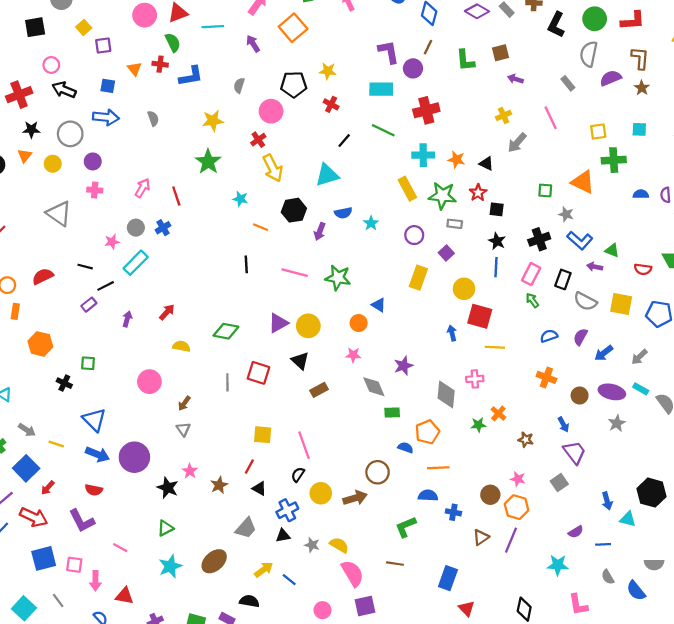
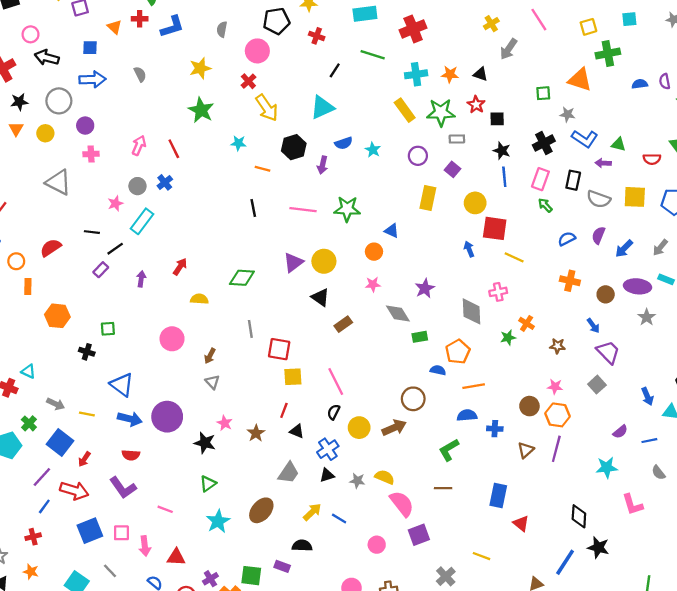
yellow line: (495, 347) -> (514, 257), turned 30
red square: (258, 373) -> (279, 349), moved

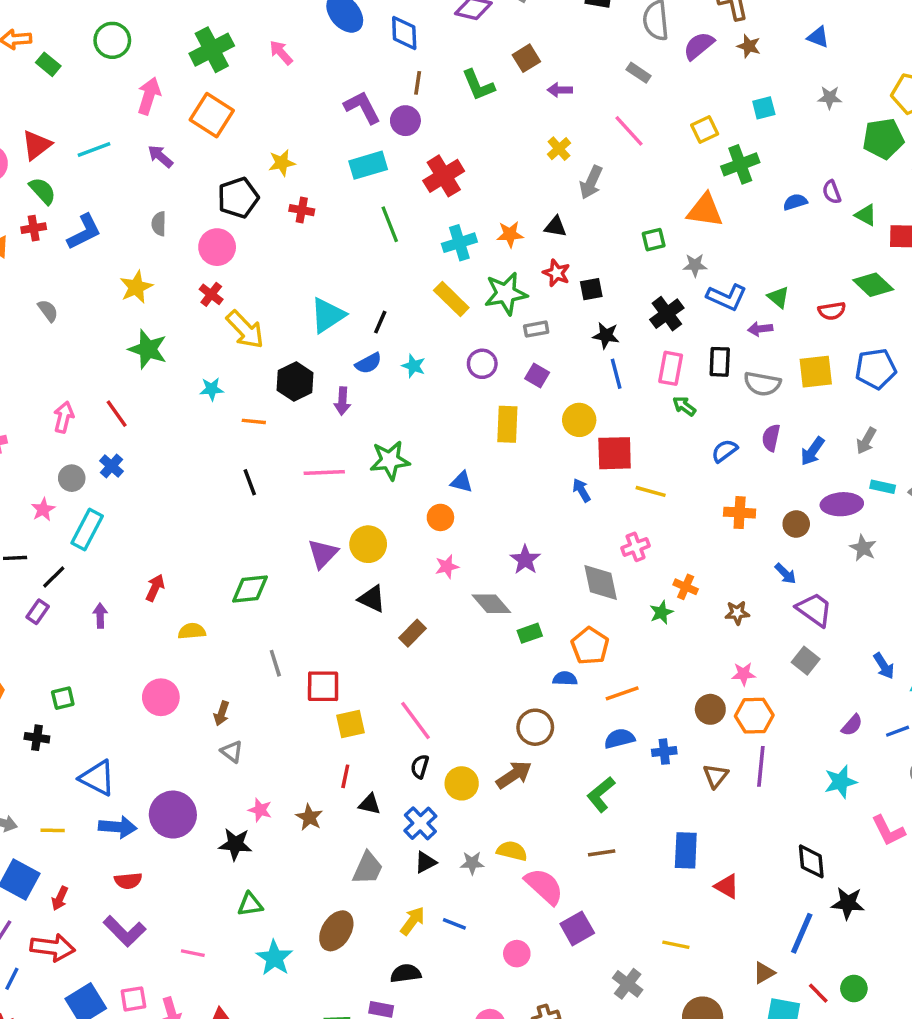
green line: (373, 55) -> (390, 224), turned 60
black line: (335, 70) -> (380, 322), moved
green triangle: (618, 144) -> (778, 297), turned 35
green triangle: (208, 484) -> (250, 904), turned 36

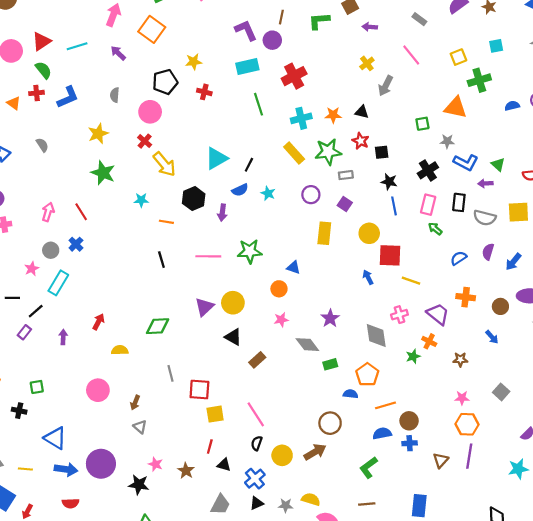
green L-shape: (478, 85) -> (319, 21), turned 105
purple trapezoid: (814, 609) -> (438, 314), moved
brown circle: (710, 709) -> (409, 421), moved

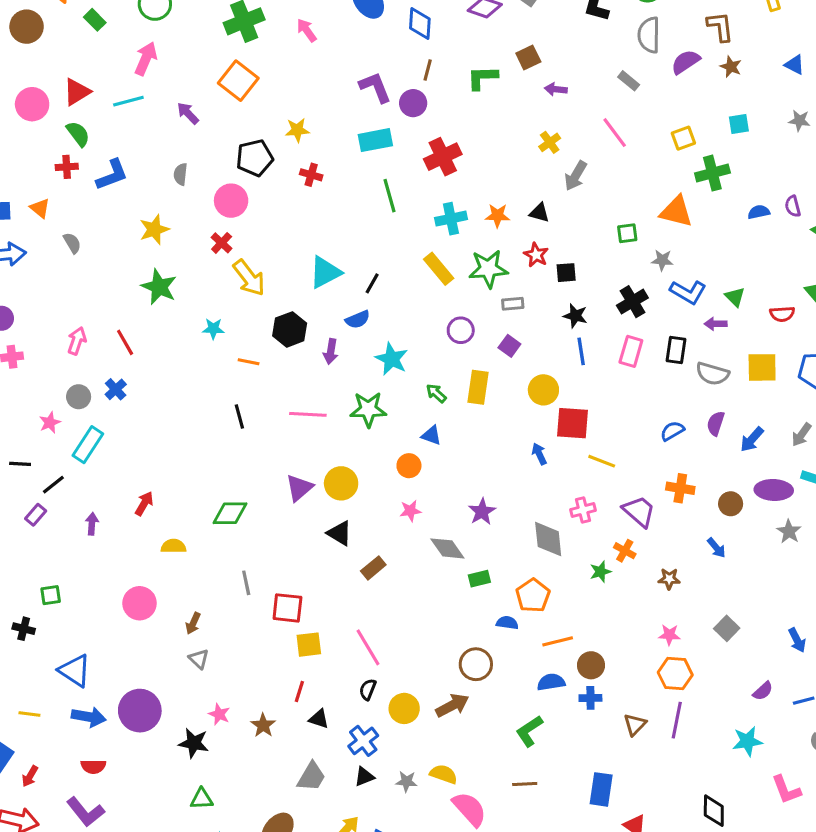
pink arrow: (113, 15) -> (146, 59), moved
orange triangle: (14, 103) -> (40, 208), moved
cyan star: (268, 193) -> (392, 359), moved, size x1.5
green arrow: (435, 229) -> (436, 393), moved

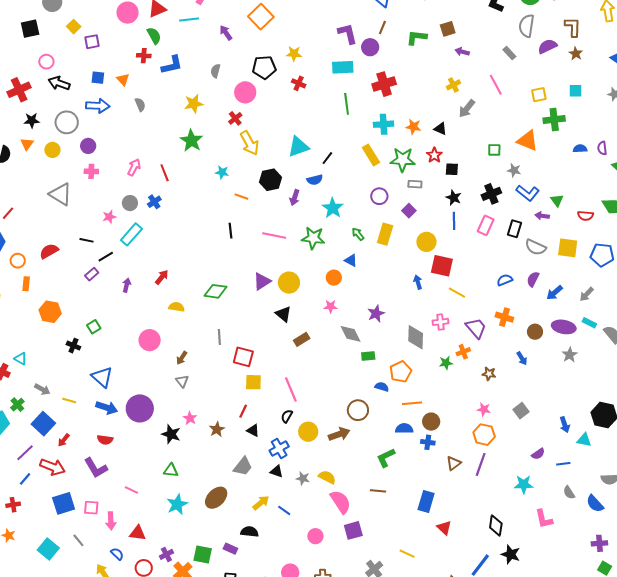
orange cross: (625, 551) -> (463, 352), turned 32
green square: (51, 595) -> (94, 327), turned -32
black triangle: (364, 777) -> (277, 471), turned 32

